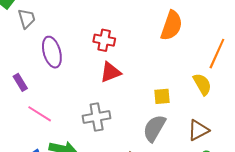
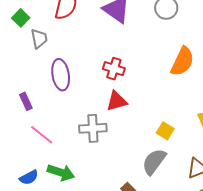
yellow square: (162, 96) -> (165, 131), turned 30
gray cross: (97, 117) -> (93, 128), moved

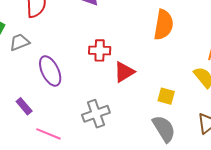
gray trapezoid: (39, 39) -> (20, 42), turned -85
red triangle: (117, 101) -> (124, 72), moved
gray semicircle: (154, 162) -> (164, 129), turned 128

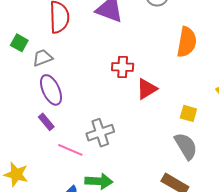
purple ellipse: (50, 71) -> (51, 90), moved
gray cross: (96, 114) -> (100, 133), moved

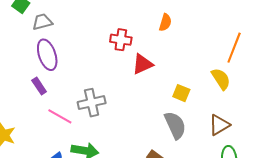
orange semicircle: (187, 42) -> (165, 22), moved, size x0.6

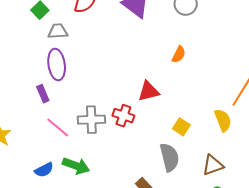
red cross: (121, 40) -> (123, 116), moved

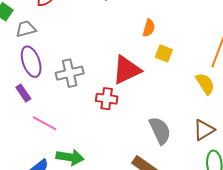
red triangle: (149, 91) -> (127, 70), size x1.4
gray cross: (91, 120) -> (70, 73), moved
yellow square: (181, 127) -> (164, 53), moved

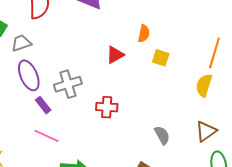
red triangle: (127, 70) -> (115, 55), moved, size x0.6
yellow semicircle: (205, 84) -> (204, 85), turned -125
purple rectangle: (23, 93) -> (43, 105), moved
gray semicircle: (160, 131) -> (162, 135), size x0.7

